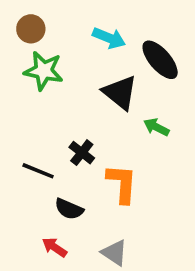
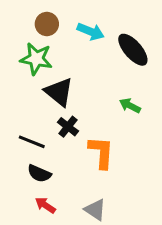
brown circle: (31, 29) -> (47, 24), moved
black triangle: (120, 93) -> (59, 92), moved
black semicircle: (69, 209) -> (39, 174), moved

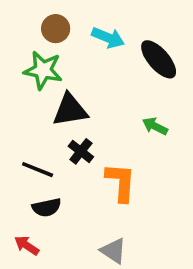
black triangle: (59, 92) -> (70, 110), turned -48
black semicircle: (39, 174) -> (47, 207), turned -35
red arrow: (45, 205) -> (27, 245), moved

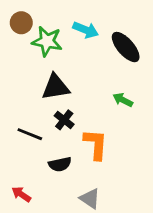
brown circle: (56, 29) -> (21, 23), moved
green star: (43, 70) -> (47, 41), moved
black semicircle: (47, 207) -> (60, 164), moved

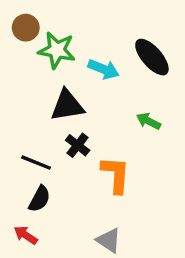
cyan arrow: (86, 30) -> (104, 69), moved
black semicircle: (60, 164) -> (40, 199), moved, turned -50

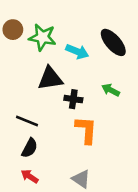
brown circle: (26, 28) -> (13, 30), moved
black cross: (78, 145) -> (73, 99), moved, turned -30
red arrow: (26, 235) -> (30, 176), moved

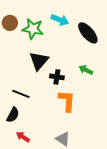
cyan arrow: (77, 51) -> (60, 20), moved
black triangle: (50, 78) -> (39, 61), turned -40
black semicircle: (30, 148) -> (13, 115), moved

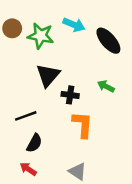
black line: (21, 94) -> (26, 116), turned -42
black semicircle: (13, 115) -> (34, 143), moved

